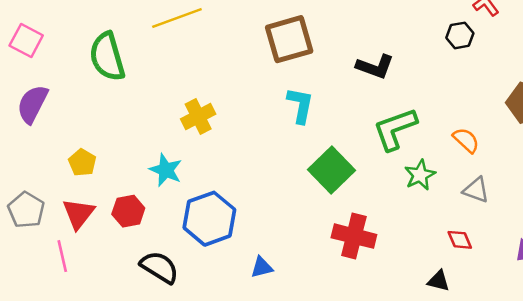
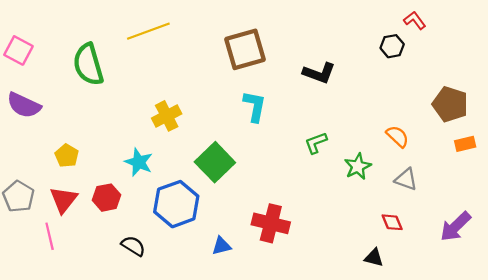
purple semicircle: (32, 104) -> (24, 105), turned -92
green L-shape: (395, 129) -> (316, 143), moved, size x0.6
green square: (331, 170) -> (215, 162), moved
red cross: (354, 236) -> (271, 223), moved
black semicircle: (160, 267) -> (133, 246), size x0.7

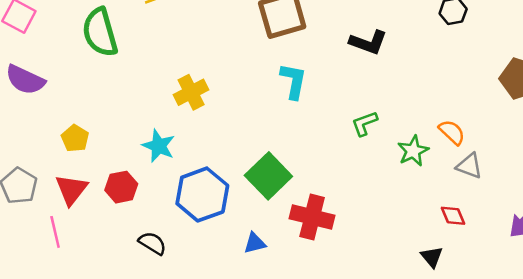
orange semicircle: (397, 136) -> (452, 132), moved
green square: (215, 162) -> (268, 176), moved
black triangle: (374, 258) -> (432, 257), turned 36

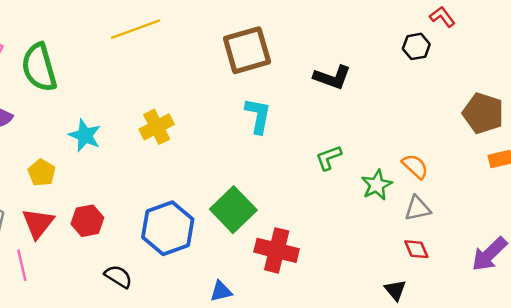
green semicircle: (100, 32) -> (39, 67), moved
cyan star: (159, 146) -> (85, 135), moved
gray triangle: (469, 166) -> (418, 208), moved, turned -32
blue triangle: (255, 243) -> (221, 291), moved

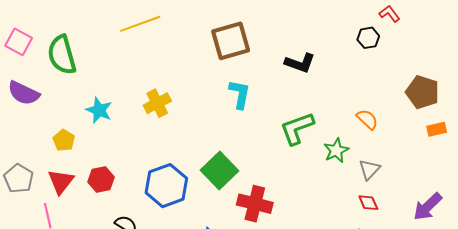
green L-shape: (329, 158) -> (297, 128), size x1.6
orange semicircle: (415, 166) -> (367, 119), moved
gray triangle: (418, 208) -> (369, 169), turned -35

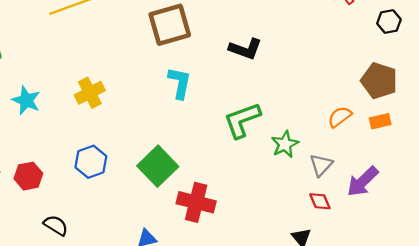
black hexagon: (368, 38) -> (389, 21), moved
orange semicircle: (367, 119) -> (340, 117), moved, turned -80
orange rectangle: (437, 129) -> (380, 121), moved
blue hexagon: (166, 186) -> (91, 162), moved, size x0.7
purple arrow: (428, 207) -> (363, 181), moved

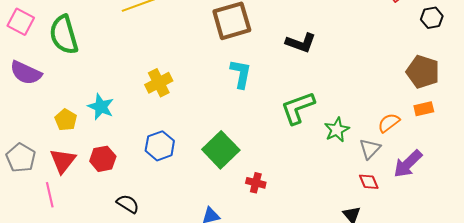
cyan star: (26, 100) -> (101, 107), moved
orange semicircle: (340, 117) -> (389, 123), moved
red cross: (196, 202) -> (256, 183), size x0.6

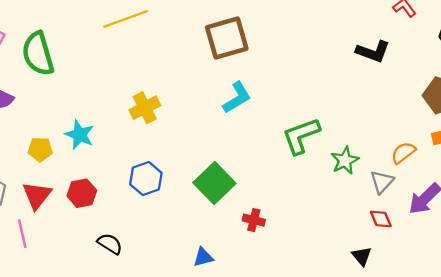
black L-shape: (301, 43) -> (373, 51), moved
cyan L-shape: (241, 74) -> (237, 98), turned 48
yellow pentagon: (66, 120) -> (40, 149), turned -30

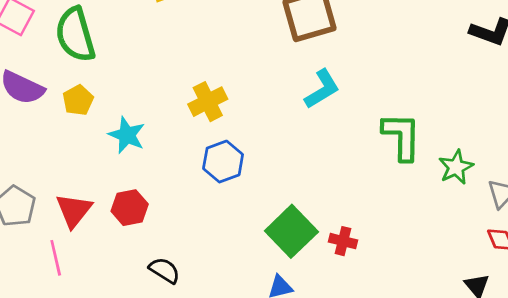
green L-shape: (301, 136) -> (402, 136), turned 111
yellow pentagon: (40, 149) -> (78, 100), moved, turned -30
blue hexagon: (146, 179) -> (223, 162), moved
green square: (214, 183) -> (291, 231), moved

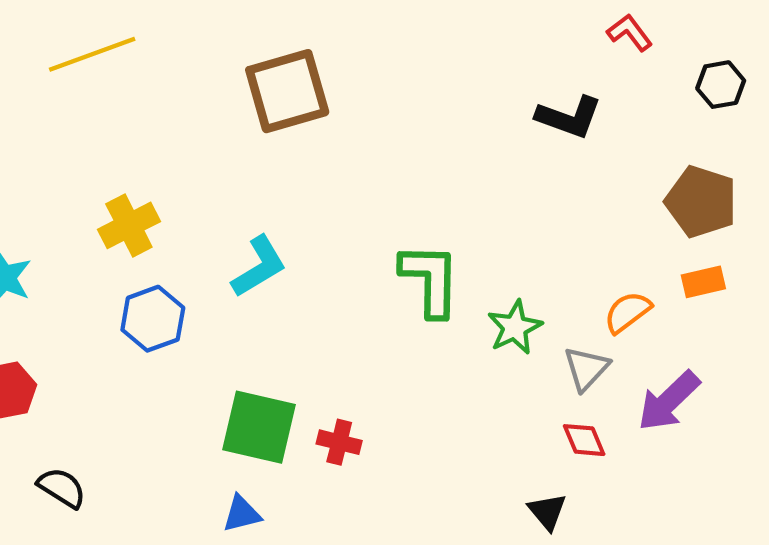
cyan L-shape: (322, 89) -> (259, 267), moved
green square: (291, 231) -> (259, 427), turned -33

